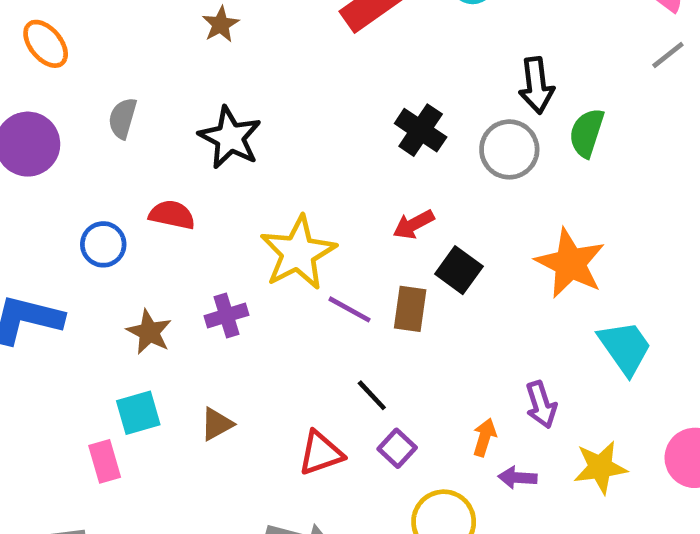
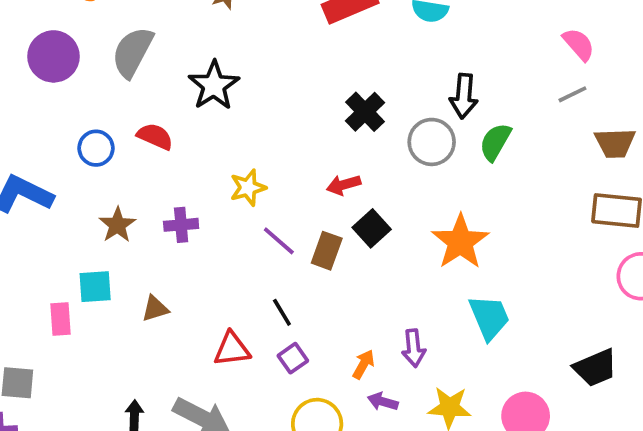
gray semicircle: (123, 118) -> (132, 52), size x1.6
yellow star: (298, 253) -> (248, 188), size x0.6

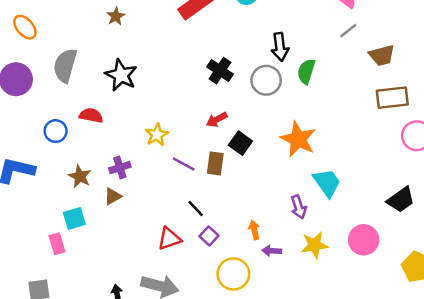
brown triangle: (155, 309) -> (113, 196), moved
purple arrow: (414, 348) -> (299, 207), moved
orange arrow: (363, 364) -> (254, 230), turned -30

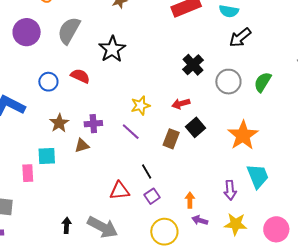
black arrow: (280, 47) -> (240, 37), moved, turned 45
yellow star: (157, 135) -> (140, 105), moved
purple line: (184, 164) -> (131, 132), moved

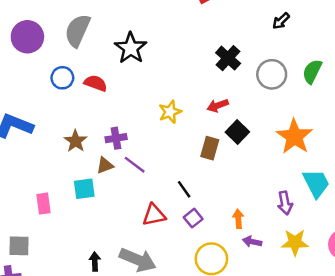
black arrow: (240, 37) -> (281, 21), size x0.7
blue circle: (48, 82) -> (62, 78), moved
purple line: (131, 132) -> (135, 165), moved
cyan square: (47, 156) -> (84, 189), moved

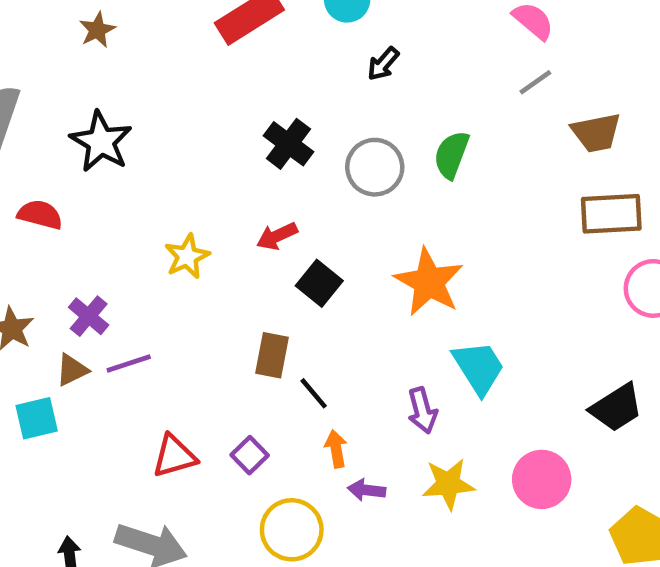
purple cross: (116, 138) -> (89, 316), turned -36
brown rectangle: (210, 148) -> (272, 355), moved
purple line: (135, 165) -> (129, 364), turned -50
black line: (184, 189) -> (314, 393), moved

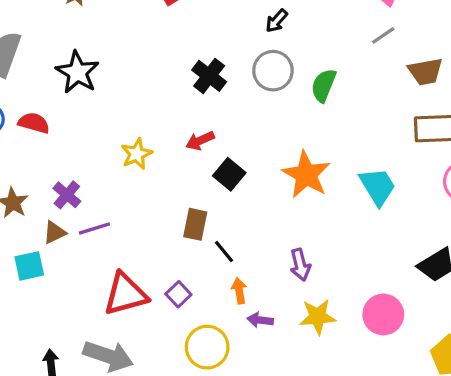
gray circle: (375, 167) -> (273, 71), moved
cyan trapezoid: (479, 368) -> (378, 187), moved
red triangle: (174, 456) -> (125, 294), size x1.4

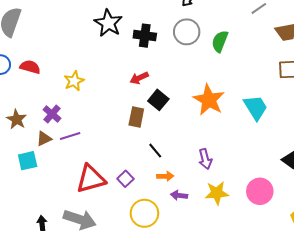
black star: (77, 72) -> (108, 23), moved
black cross: (209, 76) -> (145, 36), turned -30
yellow star: (137, 154) -> (74, 81), moved
brown rectangle: (195, 224) -> (136, 117), moved
orange arrow: (239, 291) -> (165, 176), turned 98

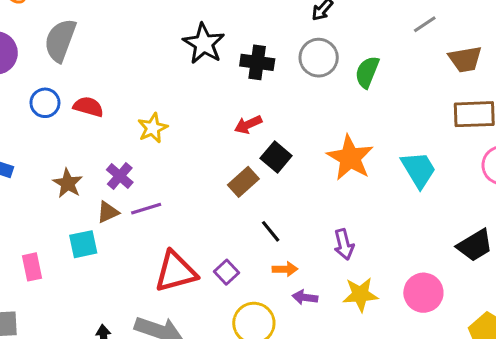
brown rectangle: (136, 117) -> (243, 182), turned 36

